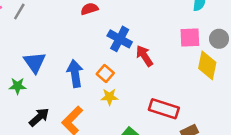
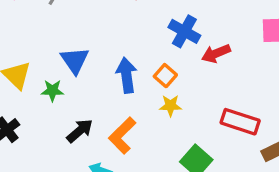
red arrow: (144, 56) -> (216, 53), turned -80

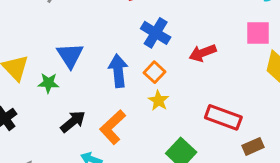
blue cross: (184, 31) -> (156, 33), moved
yellow star: (170, 106) -> (158, 100), turned 30

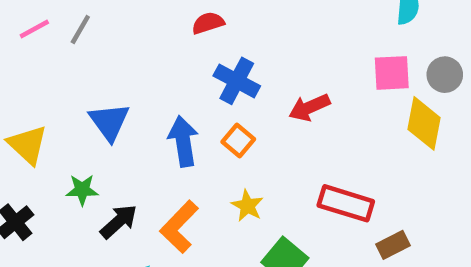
green star: (48, 83) -> (82, 190), moved
yellow star: (158, 100) -> (247, 206), moved

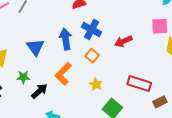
blue arrow: (183, 141) -> (66, 39), moved
orange L-shape: (179, 227) -> (63, 74), moved

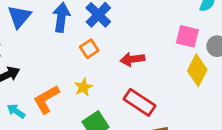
red arrow: (123, 41) -> (132, 59), moved
orange L-shape: (63, 74) -> (46, 99), moved

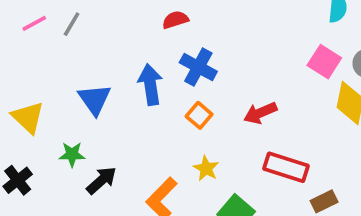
pink square: (187, 36) -> (324, 62), turned 35

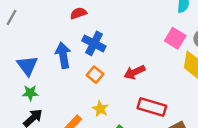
green star: (72, 154) -> (30, 93), moved

